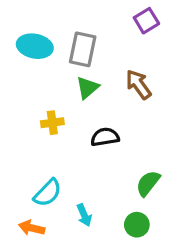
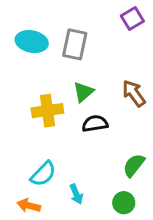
brown arrow: (138, 84) -> (134, 93), moved
green triangle: (87, 88) -> (83, 92), moved
yellow cross: (52, 123) -> (47, 111), size x1.5

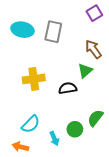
green triangle: (83, 92) -> (85, 71), moved
brown arrow: (134, 93) -> (93, 49), moved
green circle: (124, 203) -> (75, 129), moved

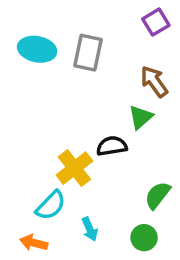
yellow cross: (34, 79) -> (74, 168), moved, turned -30
green circle: (75, 129) -> (144, 238), moved

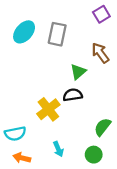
cyan ellipse: (37, 49) -> (24, 32), turned -60
green triangle: (141, 117) -> (78, 72), moved
cyan semicircle: (51, 205) -> (15, 134), moved, turned 35

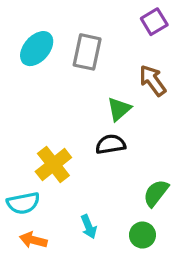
yellow cross: (48, 109) -> (53, 164), moved

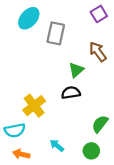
cyan ellipse: (37, 49) -> (29, 18), moved
cyan arrow: (89, 227) -> (57, 145), turned 152

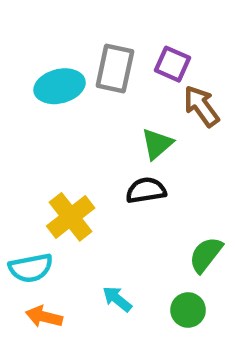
purple square: (99, 14) -> (173, 64), moved, turned -35
cyan ellipse: (29, 18) -> (60, 86), moved, turned 35

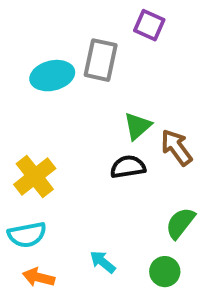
purple square: (173, 64) -> (149, 25), moved
brown arrow: (201, 106) -> (176, 147), moved
yellow cross: (71, 217) -> (35, 176), moved

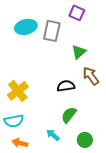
cyan ellipse: (52, 76) -> (26, 27), moved
green triangle: (138, 126) -> (79, 52), moved
green semicircle: (180, 223) -> (69, 115), moved

